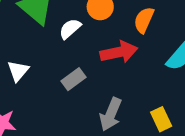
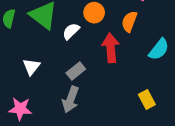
red arrow: (119, 52) -> (111, 48), turned -80
gray arrow: (111, 114) -> (71, 99), moved

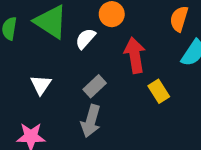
orange semicircle: (129, 21) -> (179, 19), moved
yellow rectangle: (147, 99) -> (159, 91), moved

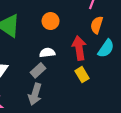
white semicircle: (85, 39) -> (47, 53), moved, turned 40
red arrow: (135, 55) -> (79, 48), moved

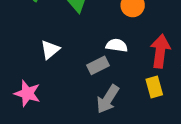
gray arrow: (35, 94) -> (108, 99), moved

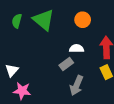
white triangle: (50, 50) -> (12, 70), moved

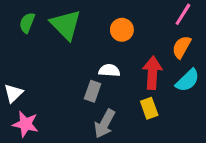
gray rectangle: (66, 64) -> (93, 91), turned -40

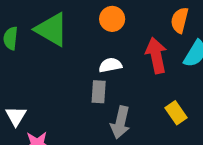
yellow rectangle: (149, 108) -> (176, 113), moved

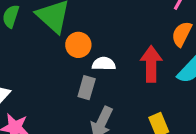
orange circle: (112, 19) -> (78, 45), moved

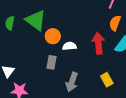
gray rectangle: (87, 88) -> (52, 62), moved

